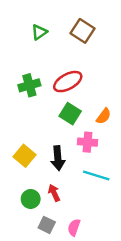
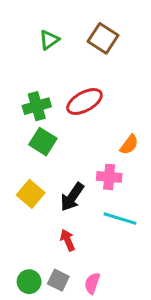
green square: (70, 114) -> (43, 142), moved
black arrow: (58, 158) -> (72, 197), turned 40
green circle: (31, 199) -> (29, 282), moved

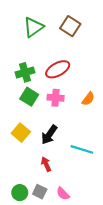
green triangle: (49, 40) -> (33, 27), size x1.5
pink cross: (109, 177) -> (56, 98), moved
pink semicircle: (92, 283) -> (63, 194), turned -64

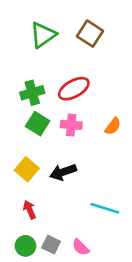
black arrow: (49, 135) -> (63, 172), turned 36
cyan line: (82, 149) -> (105, 208), moved
red arrow: (46, 164) -> (29, 210), moved

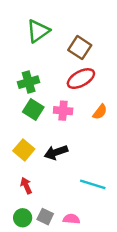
brown square: (90, 34) -> (80, 48), moved
red ellipse: (74, 89) -> (81, 79), moved
pink semicircle: (81, 247) -> (71, 219), turned 140

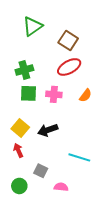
green square: (33, 109) -> (28, 93), turned -30
red arrow: (26, 186) -> (18, 150), moved
gray square: (45, 217) -> (41, 171), moved

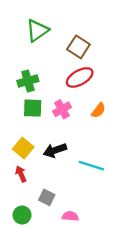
pink cross: (54, 94) -> (62, 109), turned -35
cyan line: (79, 157) -> (91, 166), moved

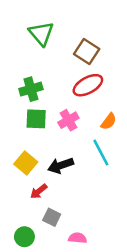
green triangle: (37, 30) -> (41, 33), turned -35
cyan line: (91, 166) -> (101, 153), moved, turned 45
red arrow: (21, 174) -> (39, 191), moved, turned -105

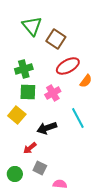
brown square: (87, 52) -> (56, 39), moved
orange semicircle: (109, 121) -> (86, 81), moved
yellow square: (26, 163) -> (17, 115), moved
green circle: (24, 237) -> (15, 174), moved

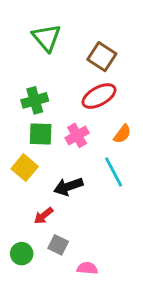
brown square: (56, 39) -> (102, 57), moved
orange semicircle: (86, 81) -> (122, 134), moved

